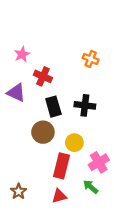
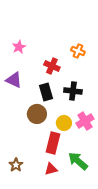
red cross: (43, 76) -> (52, 66), moved
pink cross: (99, 162) -> (85, 121), moved
green arrow: (91, 187) -> (78, 161), size x1.5

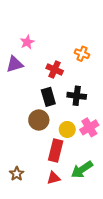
pink star: (19, 47) -> (27, 42), moved
purple triangle: (14, 80) -> (15, 64), moved, turned -42
green arrow: (78, 161) -> (82, 169), turned -75

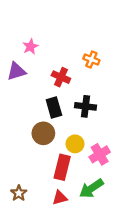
pink cross: (89, 127) -> (100, 154), moved

